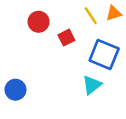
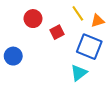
orange triangle: (114, 13) -> (98, 21), moved
blue circle: (15, 90) -> (13, 56), moved

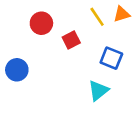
orange triangle: (98, 21) -> (122, 14), moved
blue square: (89, 47) -> (111, 58), size x0.7

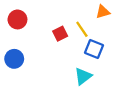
yellow line: (97, 17) -> (82, 29), moved
red circle: (41, 23) -> (17, 19), moved

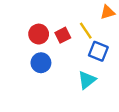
red circle: (17, 19) -> (39, 34), moved
blue circle: (14, 59) -> (41, 63), moved

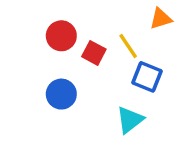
red circle: (39, 34) -> (61, 36), moved
red square: (63, 35) -> (94, 53), turned -35

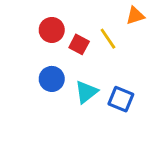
blue square: (147, 77) -> (121, 99), moved
cyan triangle: (130, 120) -> (86, 92), moved

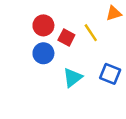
blue circle: (52, 79) -> (43, 53), moved
blue square: (121, 99) -> (110, 74), moved

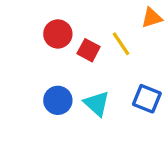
blue circle: (43, 53) -> (58, 100), moved
cyan triangle: (73, 78) -> (97, 104), turned -40

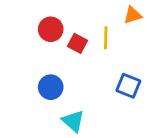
yellow line: (121, 44) -> (106, 38), turned 35
cyan triangle: (97, 104) -> (73, 121), moved

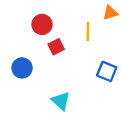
red square: (78, 43) -> (56, 47), moved, turned 35
blue circle: (51, 87) -> (22, 68), moved

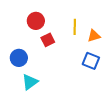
orange triangle: (110, 13) -> (94, 36), moved
cyan triangle: (61, 101) -> (30, 82), moved, turned 42

